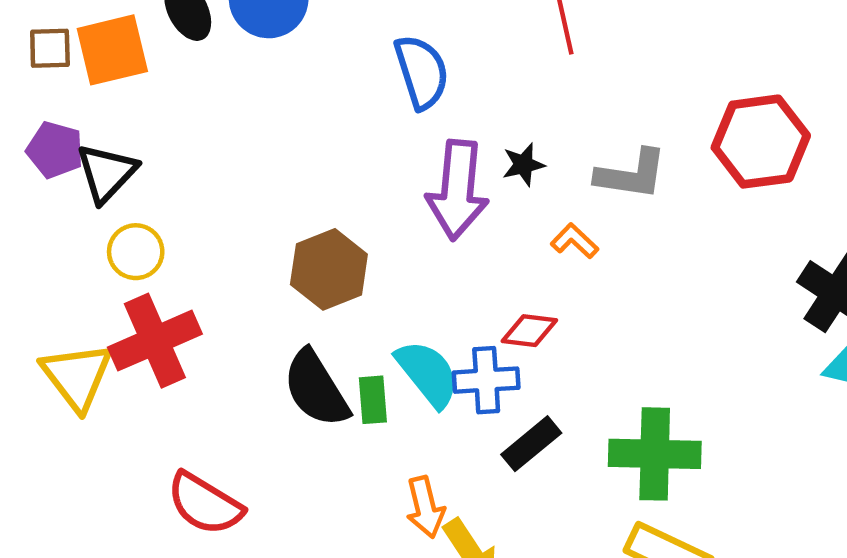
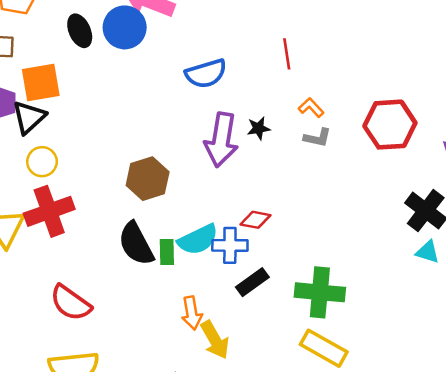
orange square: (112, 50) -> (41, 83), moved
blue semicircle: (422, 72) -> (206, 74), turned 87
gray L-shape: (631, 174) -> (317, 138), size x0.7
orange L-shape: (575, 241) -> (311, 108), moved
cyan semicircle: (428, 373) -> (198, 240), turned 99

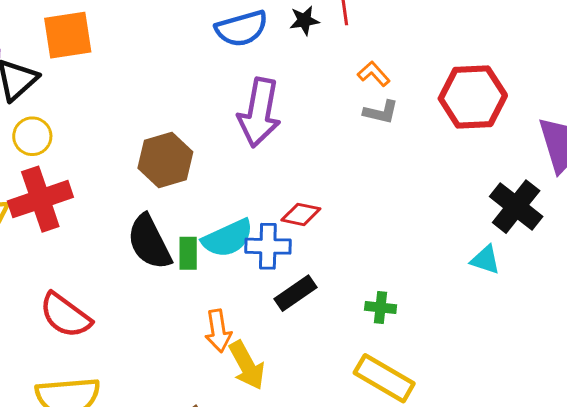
orange square: (41, 83) -> (68, 35), moved
black star: (259, 128) -> (304, 20), moved
cyan triangle: (428, 252) -> (485, 260), moved
green cross: (320, 292) -> (381, 307), size x0.5

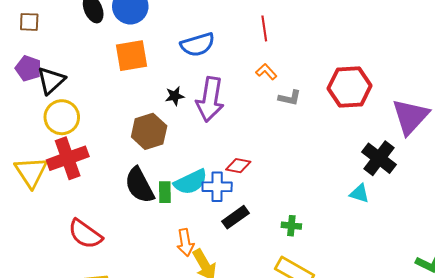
black star: (304, 20) -> (175, 96), moved
orange square: (68, 35) -> (132, 56), moved
orange L-shape: (374, 74) -> (266, 72), moved
yellow circle: (32, 136) -> (62, 117), size x1.4

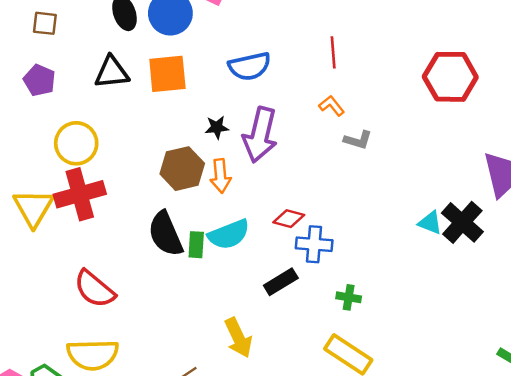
black triangle: (51, 80) -> (112, 72), moved, turned 32
red hexagon: (350, 87) -> (450, 77), moved
blue cross: (217, 187) -> (314, 244), moved
cyan triangle: (359, 193) -> (430, 223), moved
orange arrow: (185, 243) -> (220, 176), moved

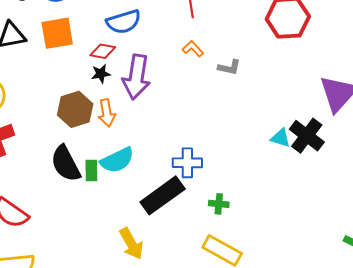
gray L-shape: (358, 140) -> (229, 67), moved
red diamond: (289, 219) -> (103, 51), moved
black rectangle: (281, 282) -> (163, 195), size x1.6

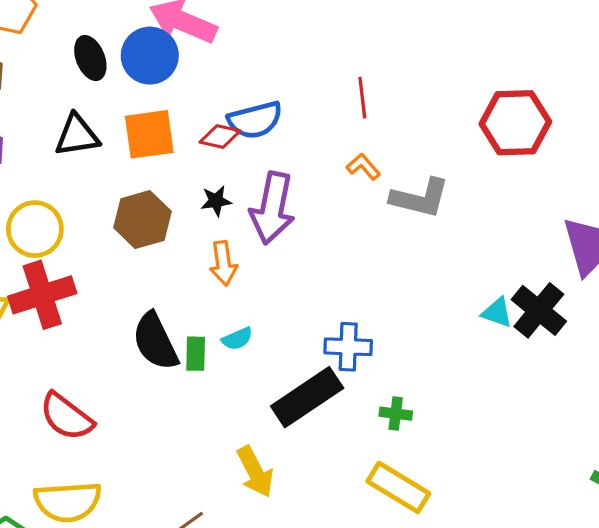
red diamond: (103, 51) -> (220, 137), moved
gray L-shape: (229, 67) -> (420, 198), size x1.6
brown hexagon: (75, 109) -> (142, 220), moved
cyan semicircle: (117, 160) -> (237, 339), size x0.6

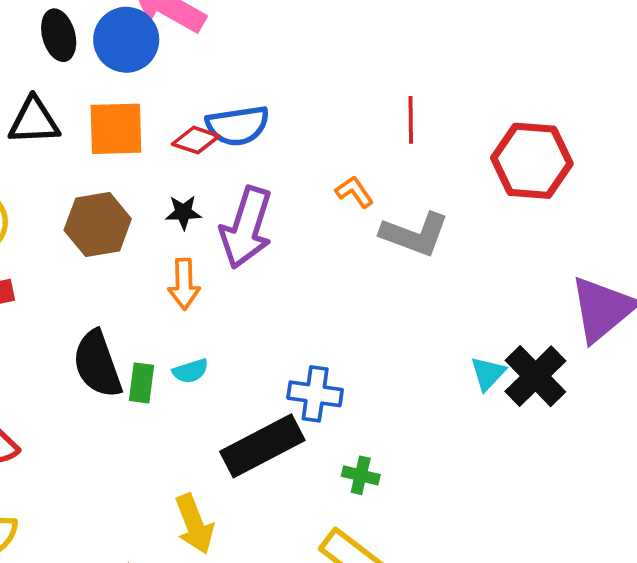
red line: (362, 98) -> (411, 120), moved
cyan triangle: (497, 313) -> (488, 373), turned 48

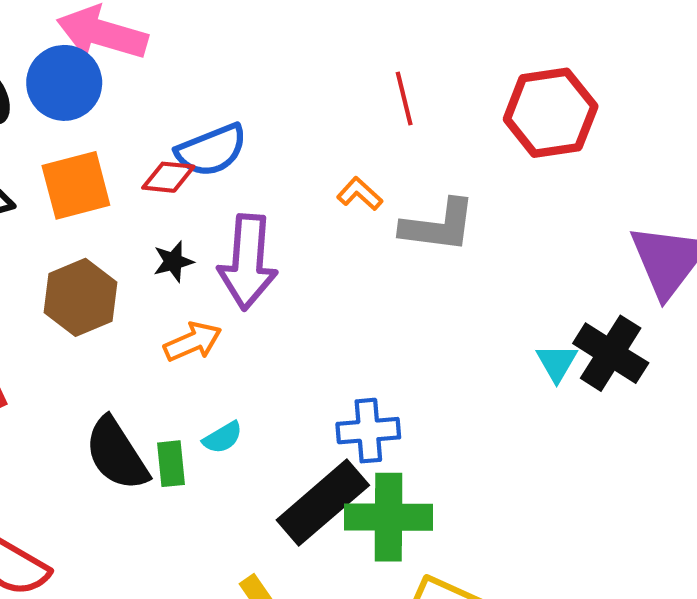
orange arrow: (184, 284) -> (193, 342), turned -99
green cross: (361, 475) -> (389, 517), moved, size x2.0

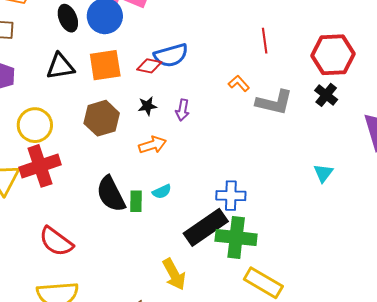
purple arrow: (248, 262) -> (182, 110), size x0.5
black cross: (611, 353) -> (326, 95), moved, size x0.7

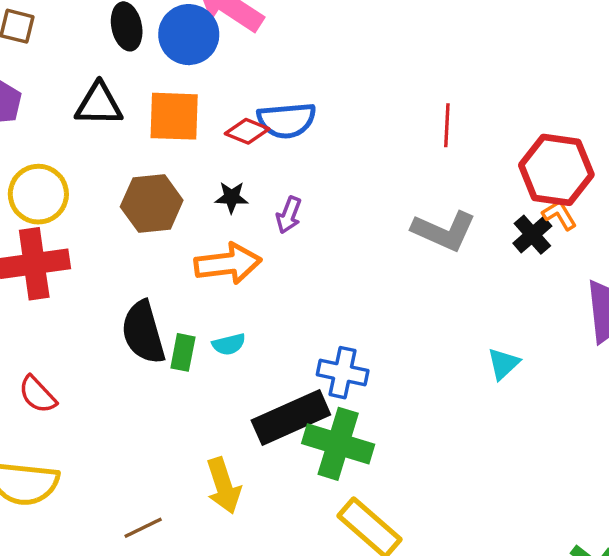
orange L-shape: (239, 83) -> (559, 215), moved
orange arrow: (152, 145) -> (228, 264), size x1.4
red semicircle: (56, 242) -> (37, 394), size x0.7

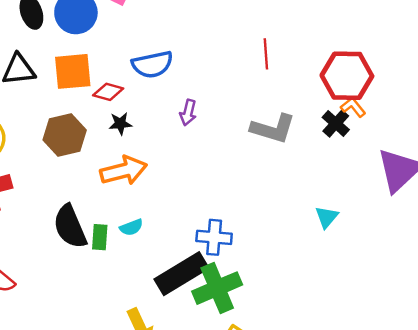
red diamond: (247, 131) -> (108, 92), moved
purple arrow: (289, 215) -> (188, 113), moved
green cross: (338, 444) -> (217, 288), turned -33

